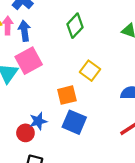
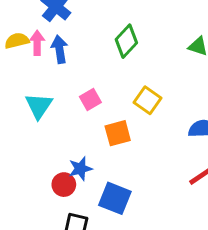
pink square: (29, 61) -> (90, 100), moved, size x0.6
blue square: (74, 122) -> (115, 198), moved

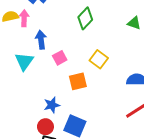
blue arrow: (60, 49) -> (41, 40), moved
red circle: (64, 185) -> (45, 127), moved

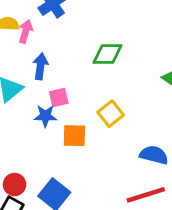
green diamond: (85, 18) -> (107, 54), turned 30
blue star: (52, 105) -> (45, 116), moved

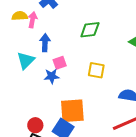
yellow square: (111, 114) -> (96, 70), turned -36
orange square: (74, 136) -> (72, 111), moved, size x1.5

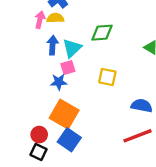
yellow semicircle: (20, 16) -> (55, 18), moved
cyan triangle: (26, 60) -> (72, 48), moved
orange square: (72, 111) -> (64, 114), moved, turned 32

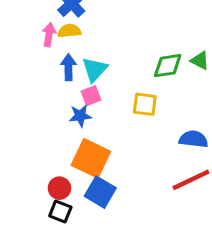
green diamond: (102, 33) -> (168, 66), moved

